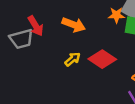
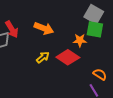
orange star: (116, 15) -> (80, 40), moved

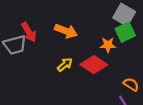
green square: (95, 29) -> (125, 32), turned -36

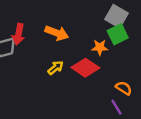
red arrow: (29, 32) -> (18, 34), turned 42

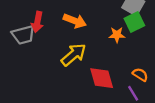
yellow arrow: (56, 68) -> (74, 55), size x1.6
red diamond: (85, 68) -> (102, 78), moved, turned 40

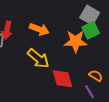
orange star: (117, 35) -> (76, 41), size x1.6
yellow arrow: (74, 55) -> (38, 59), turned 80

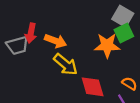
orange arrow: (39, 29) -> (56, 41), moved

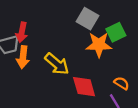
gray square: (123, 16) -> (88, 19), moved
orange arrow: (56, 41) -> (23, 57), moved, turned 75

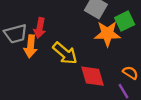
red arrow: (22, 32) -> (40, 28), moved

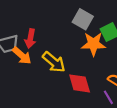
orange arrow: (31, 46) -> (22, 56), turned -54

